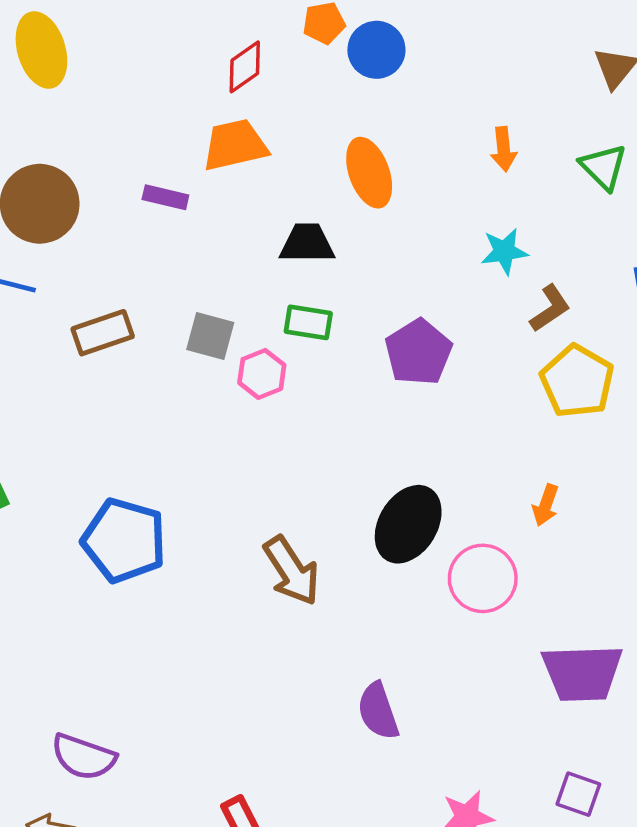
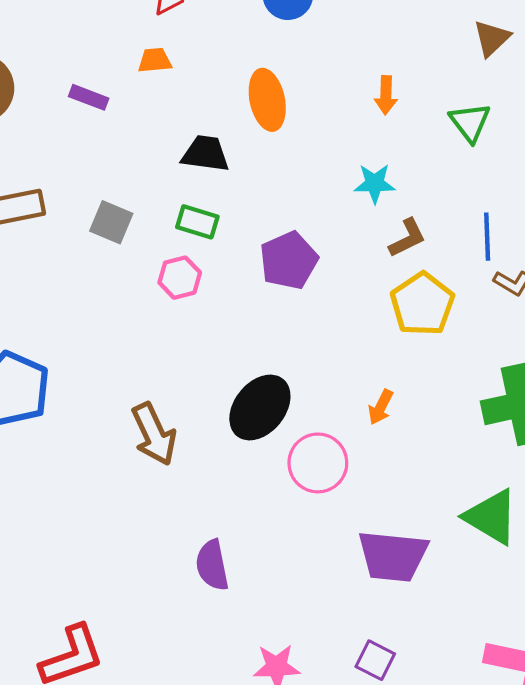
orange trapezoid: (235, 145) -> (155, 60), size x0.6
pink hexagon: (262, 374) -> (180, 278), moved

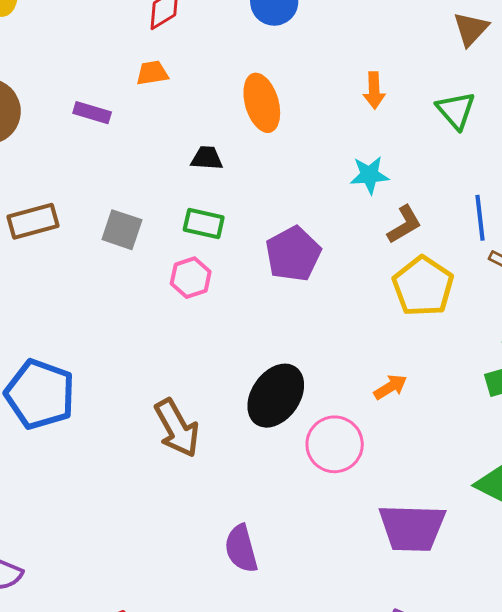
black trapezoid: (205, 154) -> (207, 158), size x0.7
orange arrow: (381, 407) -> (390, 387), turned -144

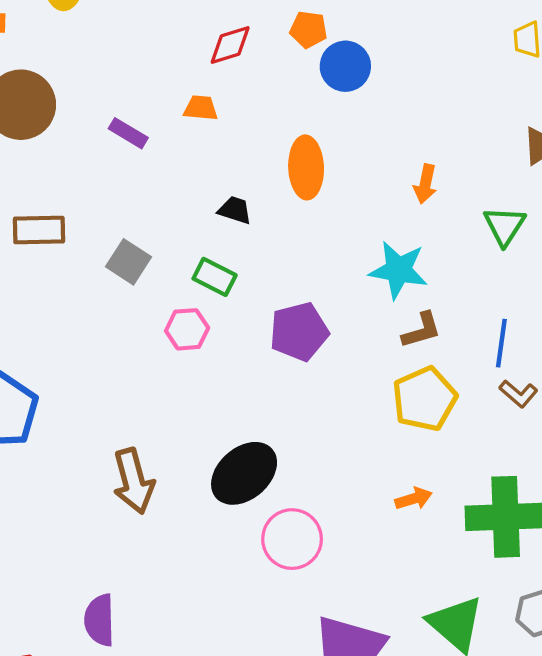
cyan star: (369, 175) -> (398, 270), size x1.4
orange arrow: (390, 387) -> (414, 499), moved
purple semicircle: (241, 549) -> (100, 620), moved

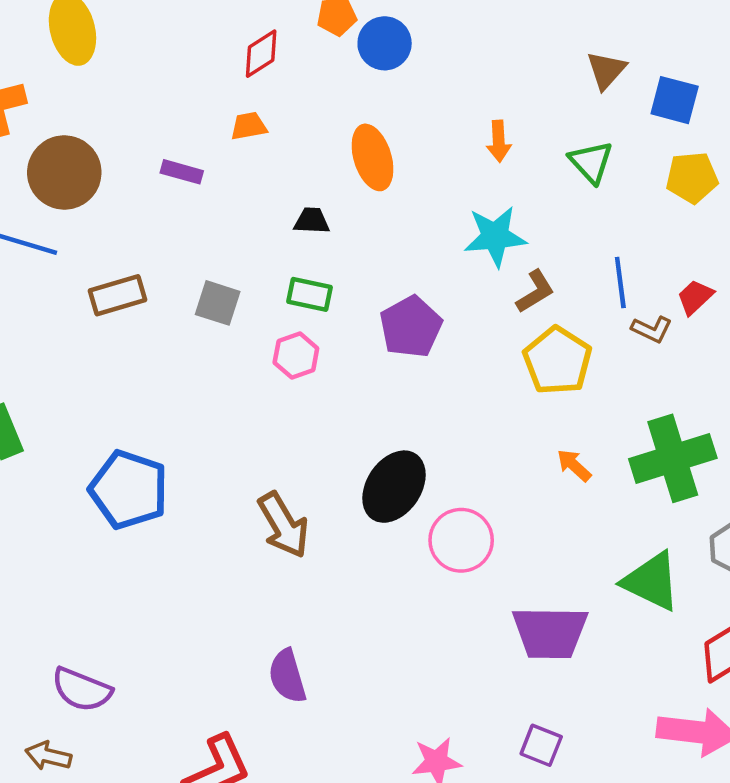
orange arrow: (414, 499) -> (574, 465), turned -105

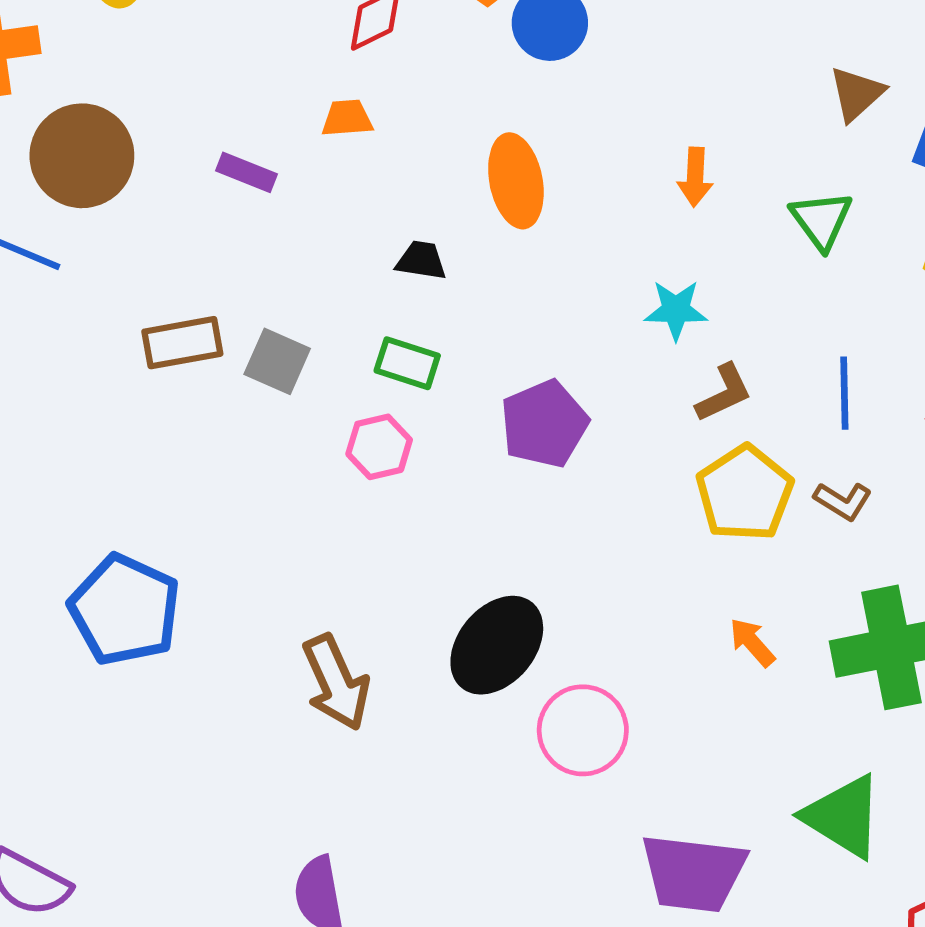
cyan star: (495, 236) -> (676, 310), size x0.7
brown rectangle: (117, 295) -> (182, 343), moved
brown L-shape: (652, 329) -> (843, 501), moved

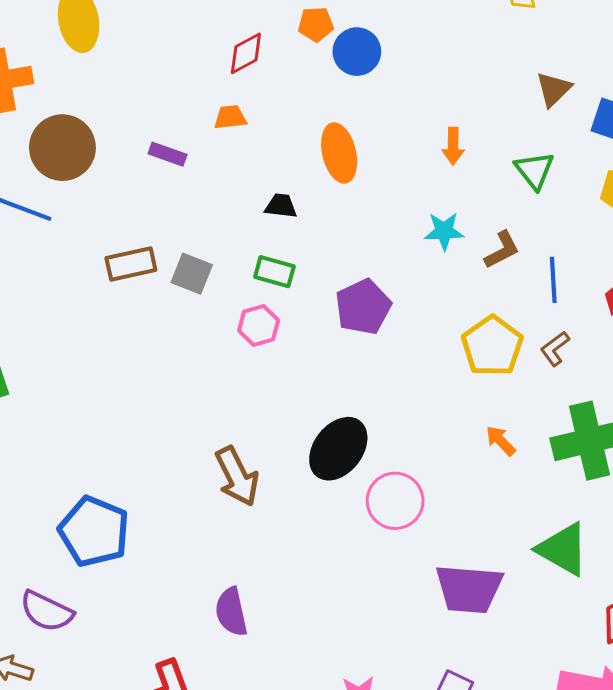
brown L-shape: (724, 393) -> (502, 250), moved
brown L-shape: (843, 501) -> (555, 349), turned 114
blue pentagon: (125, 610) -> (94, 531), moved

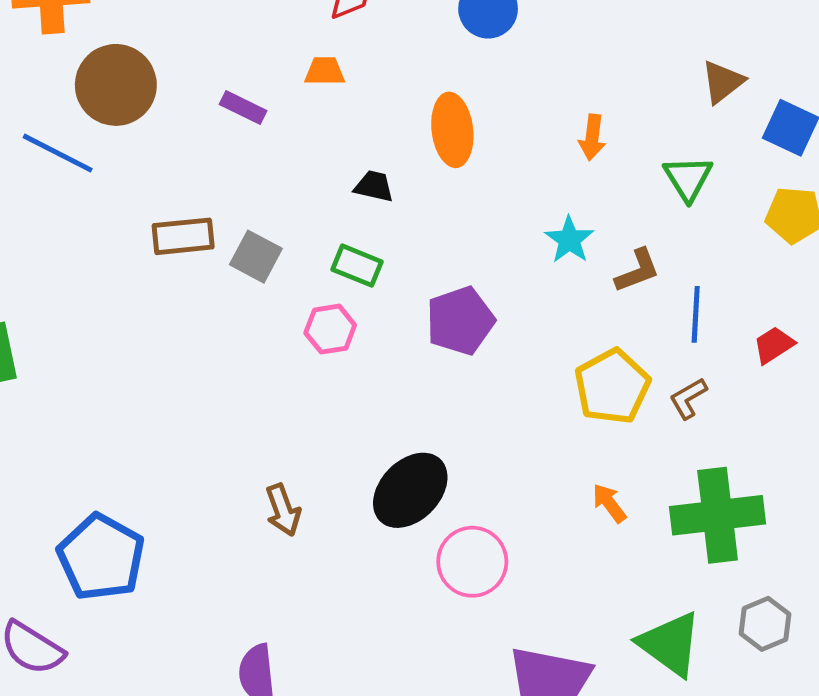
cyan star: (444, 231) -> (569, 240), turned 30
brown arrow: (237, 476) -> (283, 510), size x0.7

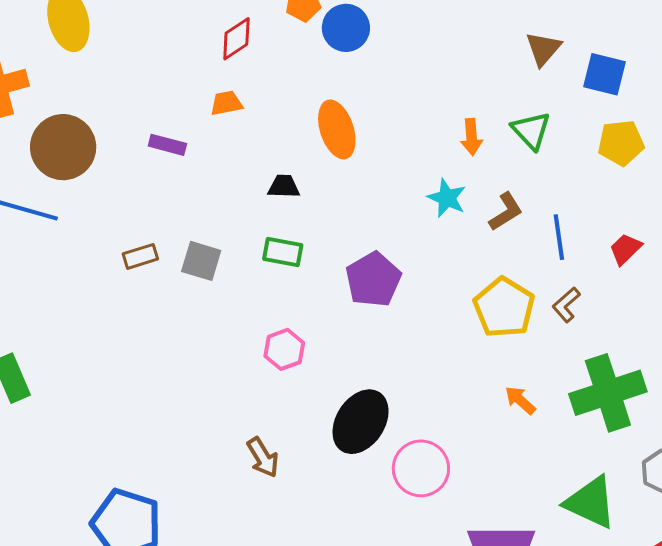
orange arrow: (592, 137) -> (471, 137), moved
brown rectangle: (183, 236) -> (140, 256), size x0.7
pink hexagon: (330, 329) -> (284, 349), moved

